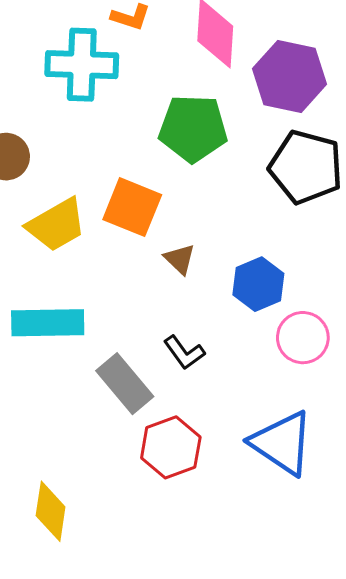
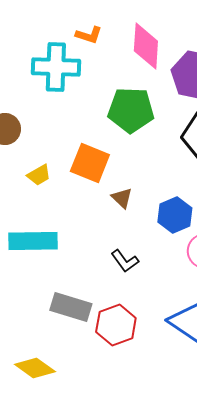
yellow trapezoid: (57, 225) -> (39, 175), size x0.6
gray rectangle: (125, 384) -> (71, 307), moved, turned -33
yellow diamond: (51, 511) -> (35, 368), turned -63

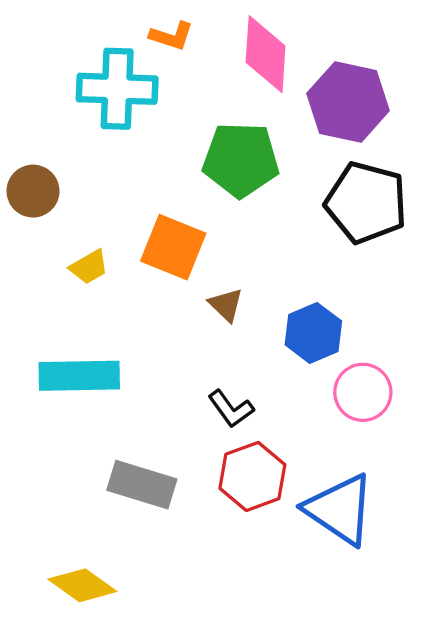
red hexagon: (116, 325) -> (252, 476), moved

